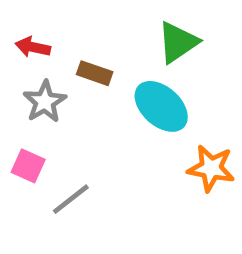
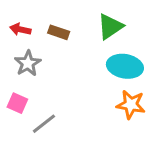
brown rectangle: (95, 73) -> (59, 32), moved
cyan ellipse: (161, 106) -> (125, 66), moved, turned -32

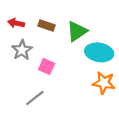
green triangle: (110, 26) -> (77, 31), moved
pink square: (17, 103) -> (47, 66), moved

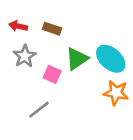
green triangle: (77, 31) -> (77, 59), moved
cyan ellipse: (99, 52) -> (111, 59), turned 32

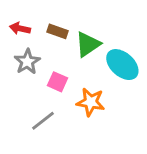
green triangle: (77, 59) -> (88, 44), moved
orange star: (116, 93) -> (91, 102), moved

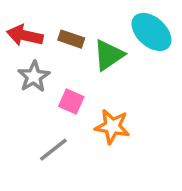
red arrow: (20, 28) -> (25, 36), size x1.4
cyan ellipse: (122, 65) -> (151, 32), moved

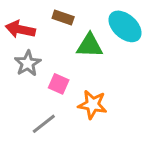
brown rectangle: (71, 39) -> (63, 18), moved
green triangle: (109, 55) -> (90, 46), turned 36

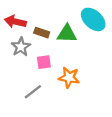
brown rectangle: (63, 18) -> (42, 33), moved
pink square: (59, 84) -> (44, 62), turned -32

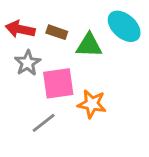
brown rectangle: (42, 33) -> (57, 32), moved
pink square: (44, 62) -> (58, 83), size x1.6

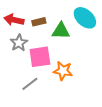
brown rectangle: (57, 32) -> (39, 22), turned -32

